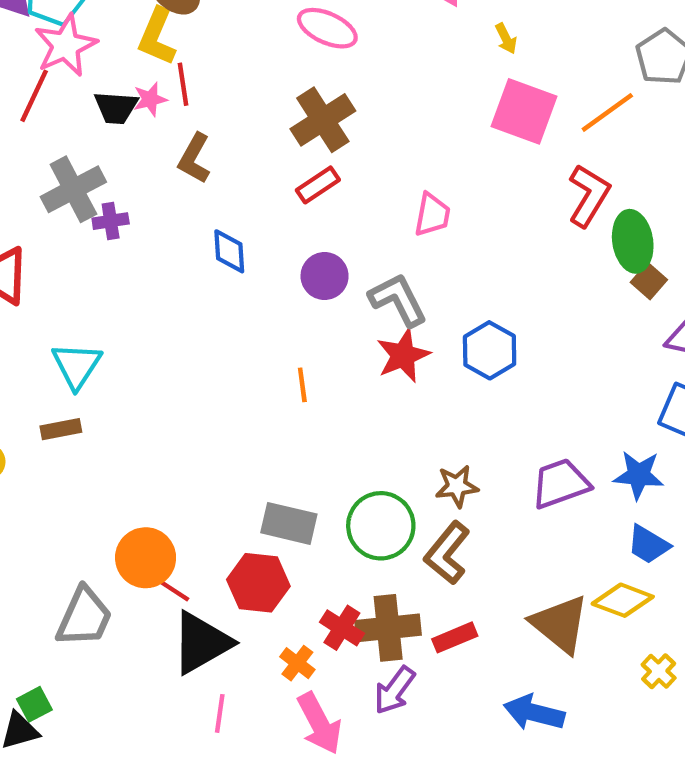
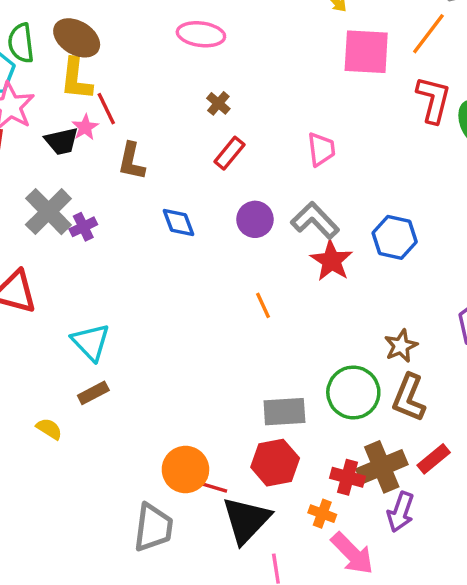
brown cross: (323, 120) -> (218, 103), size x0.5

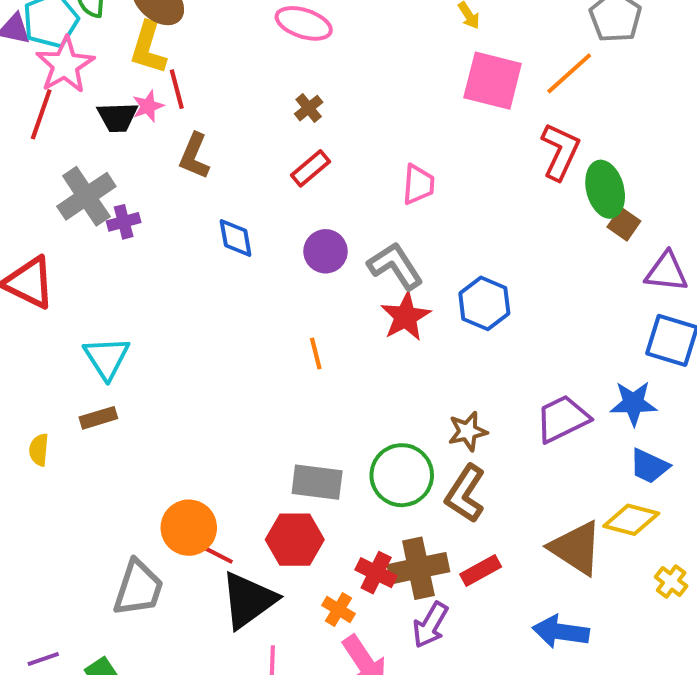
yellow semicircle: (49, 429) -> (39, 450), turned -128

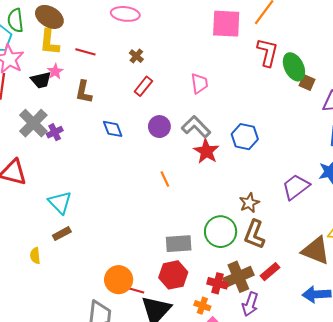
red line: (177, 89) -> (85, 52), moved, turned -48

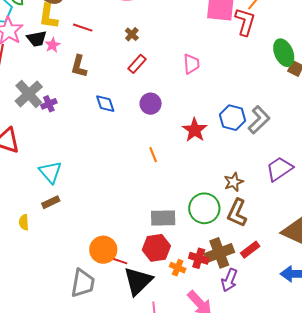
red L-shape: (268, 52) -> (245, 22), moved
black trapezoid: (41, 80) -> (37, 39), moved
gray L-shape: (196, 127) -> (259, 120), moved, turned 88
orange cross: (202, 306) -> (178, 268), moved

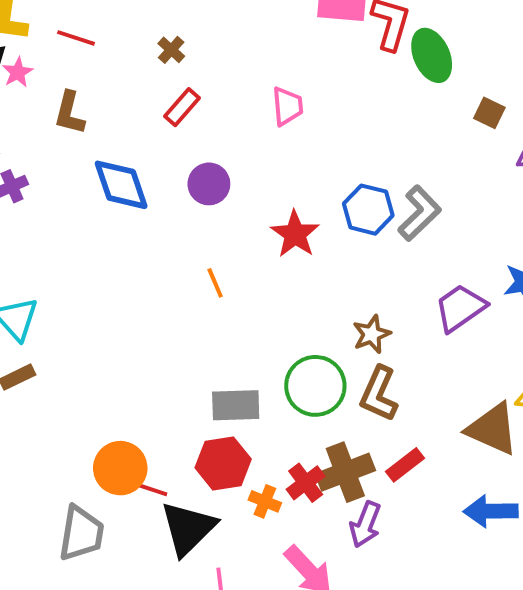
green ellipse: (284, 53) -> (432, 55), moved
blue diamond: (105, 104) -> (121, 185), size x1.5
red cross: (199, 258) -> (306, 483), turned 36

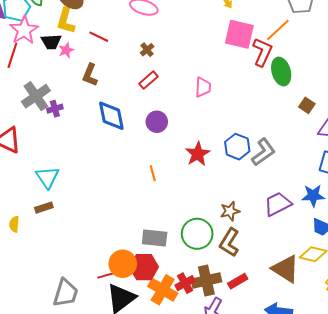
orange circle: (120, 468) -> (123, 264), moved
red line: (152, 490) -> (105, 276), turned -42
orange cross: (265, 501) -> (163, 290), size x1.8

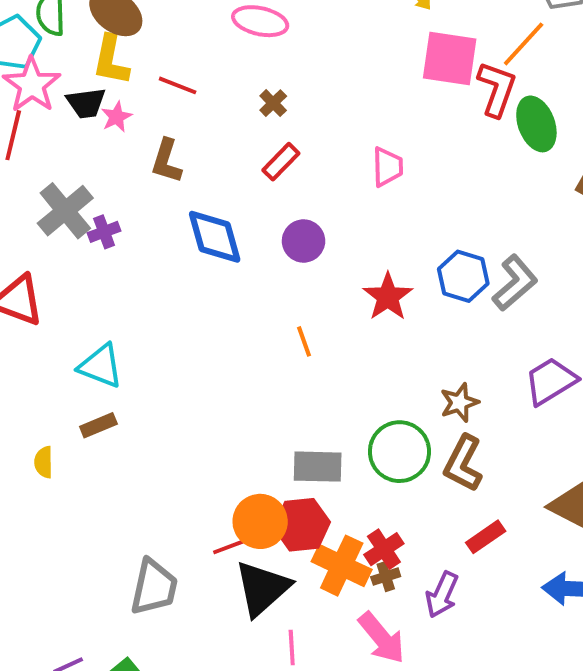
cyan triangle: (47, 177) -> (101, 366), turned -30
brown cross: (206, 280) -> (386, 577), moved, size x0.5

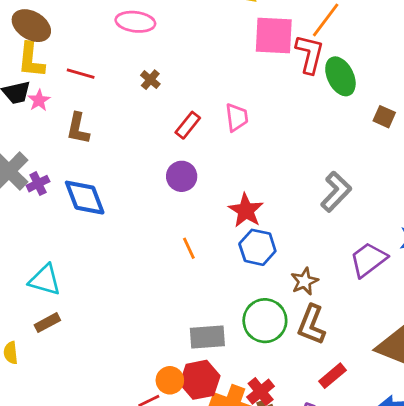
red rectangle: (281, 162) -> (188, 125), moved
blue diamond: (215, 237) -> (85, 198), moved
blue hexagon: (463, 276) -> (257, 247), moved
orange circle: (260, 521) -> (170, 380), size x0.7

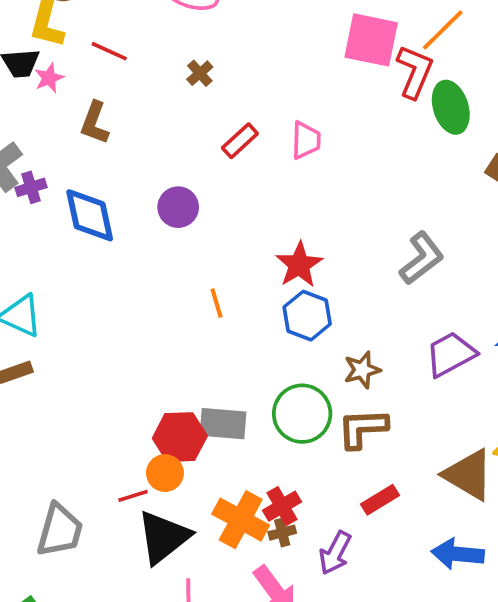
purple circle: (182, 176) -> (178, 207), moved
brown L-shape: (311, 325) -> (363, 428), turned 57
red hexagon: (200, 380) -> (180, 437), moved

